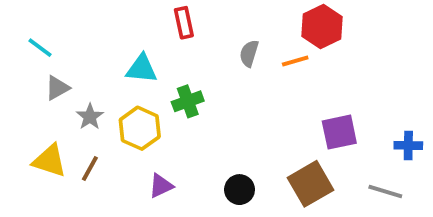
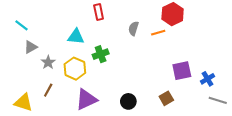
blue cross: (408, 145) -> (207, 79), moved, turned -32
yellow triangle: (50, 161) -> (23, 102), moved
brown square: (310, 184) -> (166, 98), size x0.6
purple triangle: (161, 186) -> (86, 99), size x1.6
gray line: (385, 191) -> (218, 100), moved

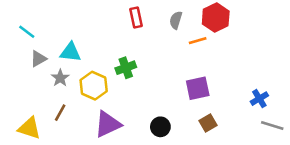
red rectangle: (99, 12) -> (136, 18), moved
gray semicircle: (133, 28) -> (176, 20), moved
cyan triangle: (76, 37) -> (70, 52), moved
purple square: (182, 71) -> (198, 88), moved

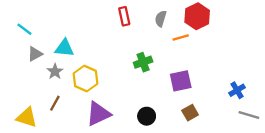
green cross: (126, 68) -> (143, 62), moved

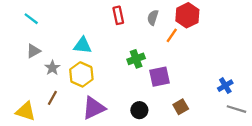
cyan line: (24, 29) -> (31, 19), moved
orange line: (181, 37) -> (172, 35), turned -40
cyan triangle: (64, 48) -> (82, 45), moved
purple square: (181, 81) -> (159, 77), moved

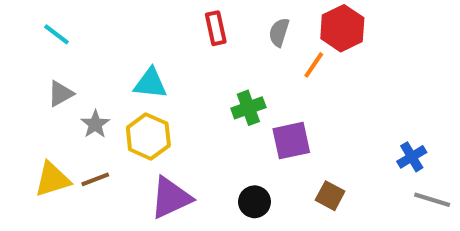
brown line: (52, 98) -> (95, 179), turned 40
brown square: (181, 107) -> (330, 196), turned -32
yellow triangle: (26, 111) -> (52, 179), moved, turned -35

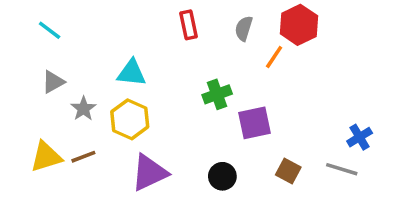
gray line: (432, 200) -> (342, 169), moved

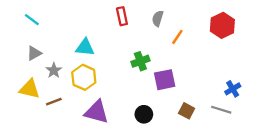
red hexagon: (299, 25) -> (222, 25), moved
yellow triangle: (46, 157) -> (30, 89), moved, turned 30
purple triangle: (149, 173) -> (97, 112), turned 40

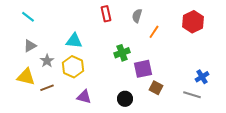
brown square: (187, 111) -> (156, 88), moved
purple triangle: (97, 112) -> (84, 97), size x0.7

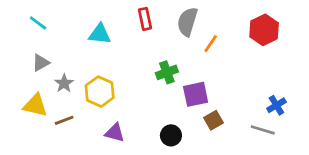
gray semicircle: (137, 16) -> (187, 22), size x1.5
cyan triangle: (74, 41) -> (100, 34), moved
brown square: (156, 88) -> (213, 120), turned 32

